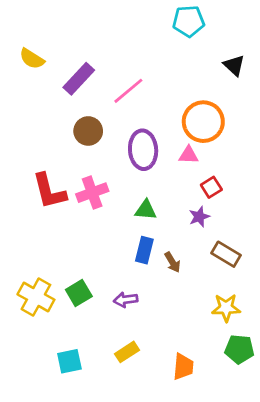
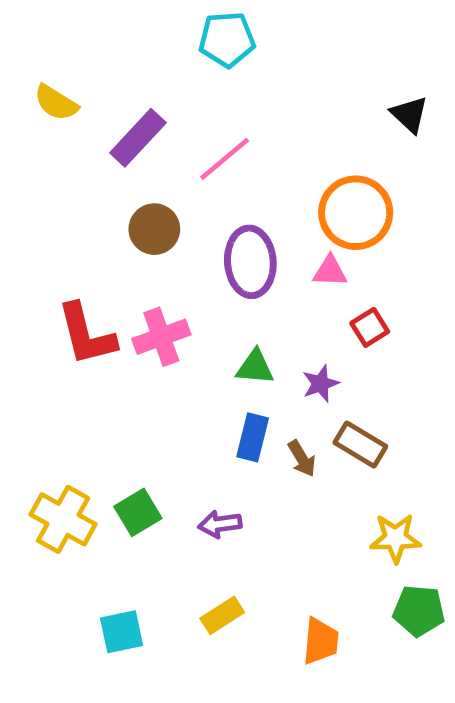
cyan pentagon: (189, 21) -> (227, 39), moved
purple star: (199, 217) -> (321, 384), moved
brown rectangle: (226, 254) -> (360, 444), moved

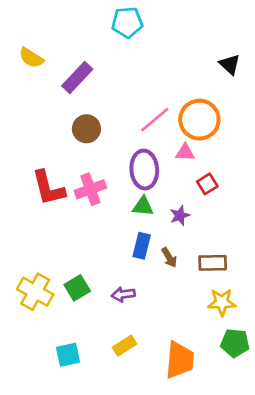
pink line: (225, 159) -> (155, 120), moved
purple ellipse: (250, 262) -> (144, 170), moved
brown rectangle: (360, 444) -> (213, 263), moved, turned -32
orange trapezoid: (321, 641) -> (180, 360), size x1.4

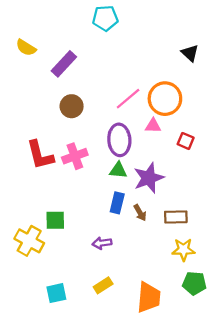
red square: (207, 184) -> (186, 141), moved, turned -35
purple star: (180, 216) -> (149, 178), size x1.8
green square: (77, 288) -> (55, 220), moved, turned 30

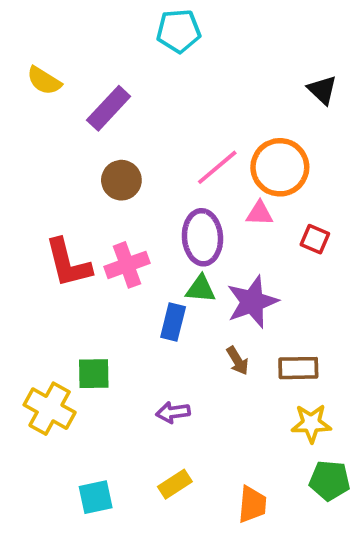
blue rectangle: (117, 203) -> (173, 322), moved
orange trapezoid: (149, 297) -> (252, 504), size x0.7

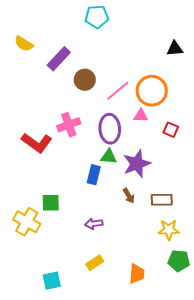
black triangle: (322, 90) -> (175, 49), turned -48
brown circle: (121, 180) -> (85, 80), moved
red L-shape: (68, 263) -> (37, 143), turned -40
pink cross: (127, 265) -> (69, 125), moved
cyan square: (96, 497) -> (52, 281), moved

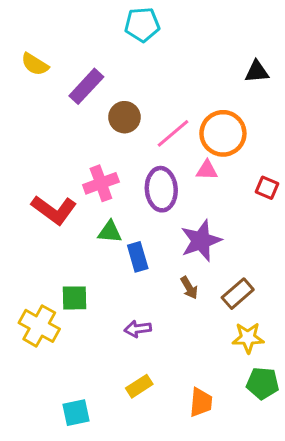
red square: (171, 130) -> (267, 188), moved
green triangle: (109, 157) -> (110, 232), moved
blue rectangle: (94, 175) -> (138, 257), turned -30
brown rectangle: (162, 200) -> (238, 294), turned -40

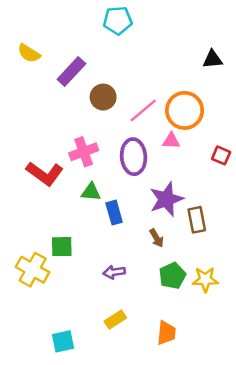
brown rectangle: (238, 294) -> (197, 220), moved, turned -60
green pentagon: (263, 383) -> (172, 276), moved, turned -30

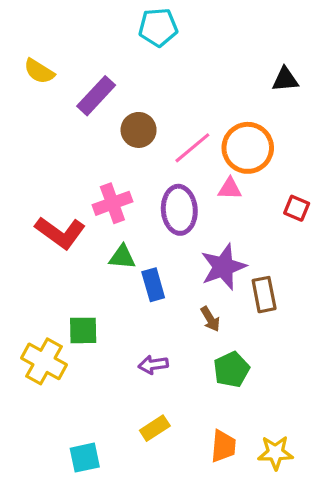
yellow star: (205, 279) -> (275, 453), moved

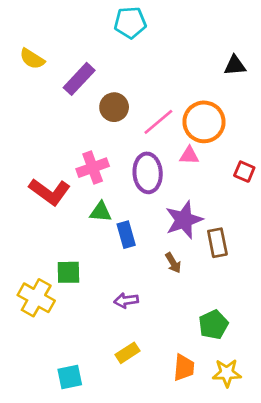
green pentagon: (231, 370) -> (213, 325), moved

